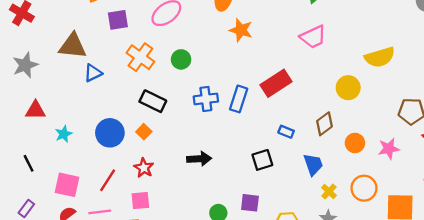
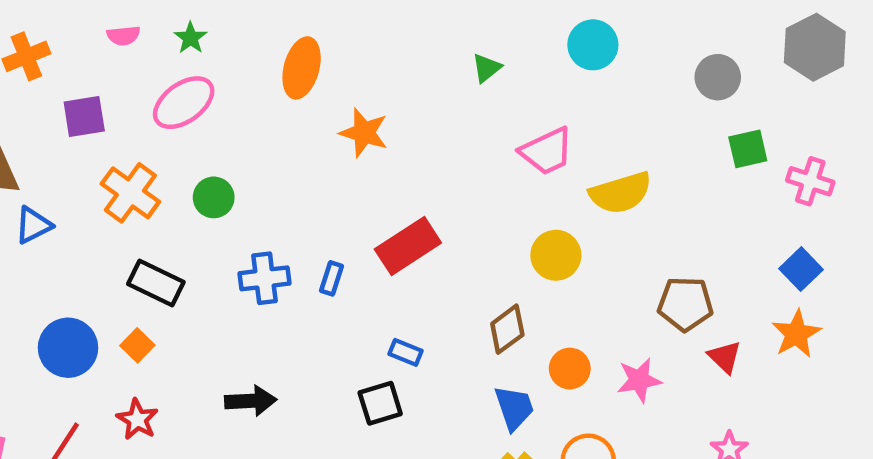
orange star: (241, 30) -> (364, 133), moved
pink trapezoid: (313, 37) -> (547, 151), moved
blue rectangle: (239, 99) -> (332, 278), size x0.6
blue rectangle: (286, 132) -> (406, 352), moved
blue trapezoid: (313, 164) -> (514, 408), moved

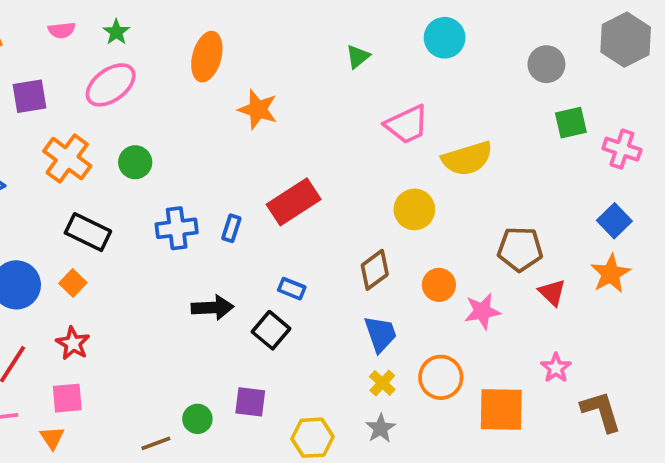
orange circle: (570, 369) -> (439, 285), moved
black arrow: (251, 401) -> (213, 308), moved
black square: (380, 403) -> (271, 330), turned -33

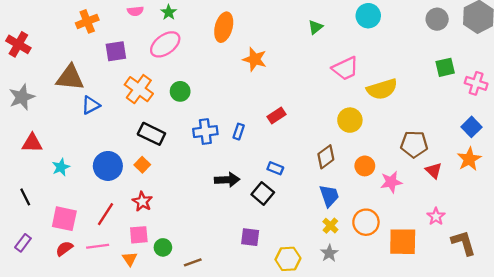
gray circle: (546, 64) -> (437, 19), moved
red rectangle: (294, 202) -> (276, 115), size x0.6
green circle: (197, 419) -> (163, 247), moved

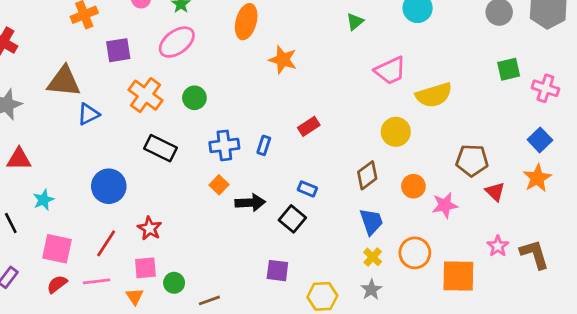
orange square: (142, 165) -> (219, 185), moved
cyan star: (61, 167) -> (43, 200), moved
brown L-shape: (463, 243) -> (535, 254), moved

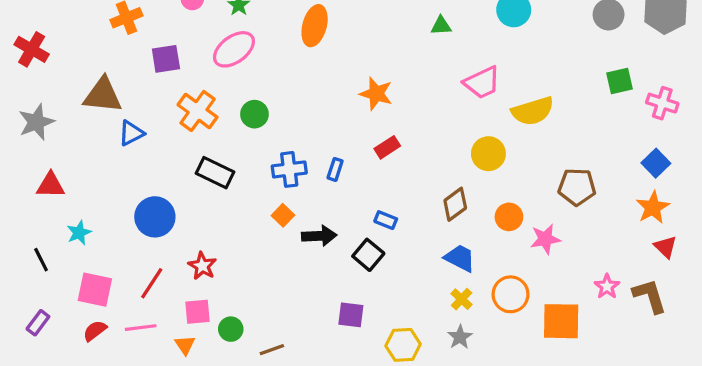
green triangle: (355, 22) -> (441, 26), turned 36
orange star: (283, 60) -> (376, 94), moved
red triangle: (495, 192) -> (665, 247), moved
blue trapezoid: (371, 222) -> (460, 258), turned -44

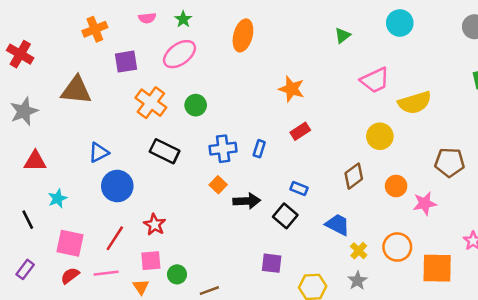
green triangle: (441, 26) -> (343, 35), turned -35
blue triangle: (131, 133) -> (99, 152), moved
blue trapezoid: (460, 258) -> (338, 225), moved

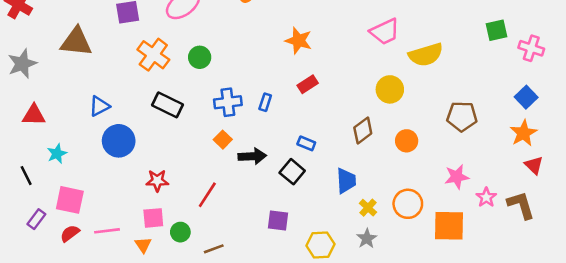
pink star: (425, 203) -> (457, 177), moved
red star: (155, 225) -> (157, 181), turned -30
blue trapezoid: (338, 225) -> (346, 181), turned 60
red line: (115, 238) -> (207, 195), moved
purple rectangle: (25, 269) -> (36, 219), moved

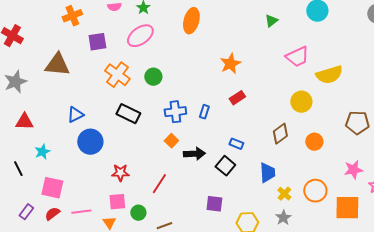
orange star: (299, 41) -> (230, 64), turned 30
purple rectangle: (36, 219) -> (26, 212), moved

